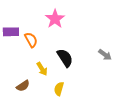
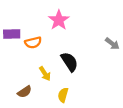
orange semicircle: (31, 40) -> (33, 43), turned 105
gray arrow: (105, 55) -> (112, 44), moved

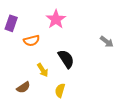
purple rectangle: (12, 34) -> (11, 23), moved, turned -70

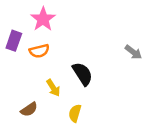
pink star: (56, 19) -> (43, 19), moved
purple rectangle: (11, 23) -> (14, 41), moved

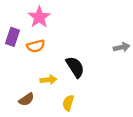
gray arrow: (133, 52) -> (122, 47), turned -49
yellow arrow: (53, 88) -> (48, 80), turned -63

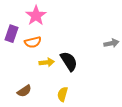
yellow arrow: (48, 80) -> (47, 62), moved

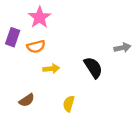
black semicircle: (69, 61) -> (93, 68), moved

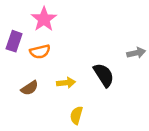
yellow arrow: (51, 69) -> (66, 83), moved
brown semicircle: (27, 100) -> (30, 88), moved

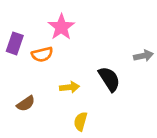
pink star: (44, 19) -> (61, 27), moved
brown semicircle: (30, 88) -> (26, 104), moved

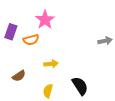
black semicircle: (109, 79) -> (80, 86), moved
yellow semicircle: (80, 121) -> (48, 91), moved

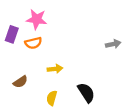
pink star: (45, 20) -> (37, 19), moved, turned -30

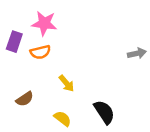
yellow arrow: (55, 69) -> (66, 83), turned 56
yellow semicircle: (52, 98) -> (63, 119), turned 112

